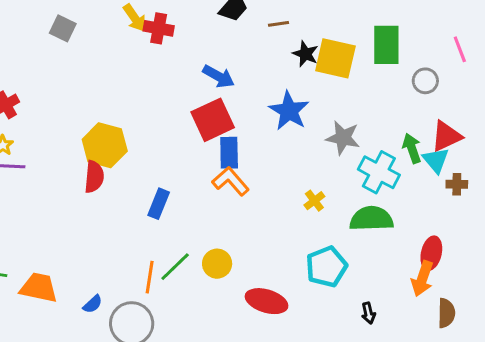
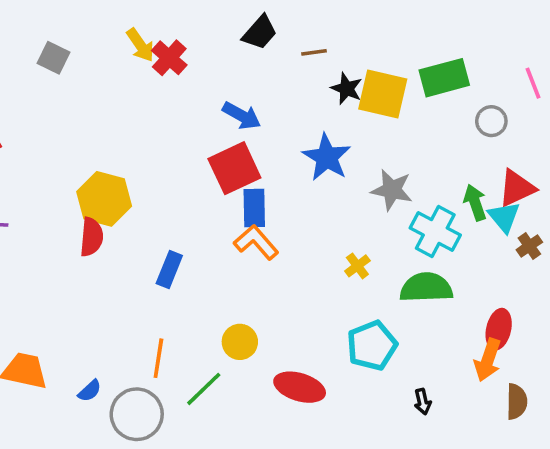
red cross: (159, 28) -> (169, 58), turned 32
green rectangle: (386, 45) -> (444, 78), turned 75
brown cross: (457, 184) -> (529, 246), turned -36
green line: (175, 267) -> (204, 389), moved

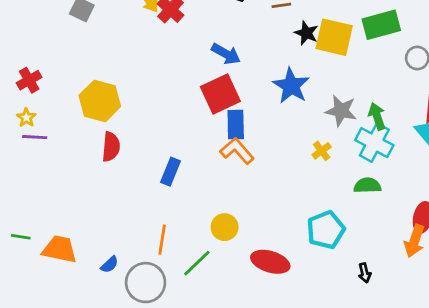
yellow hexagon: (104, 199) -> (100, 101), moved
green arrow: (475, 203) -> (377, 116), moved
yellow cross: (357, 266) -> (322, 151), moved
green semicircle: (426, 288) -> (367, 186), size x0.7

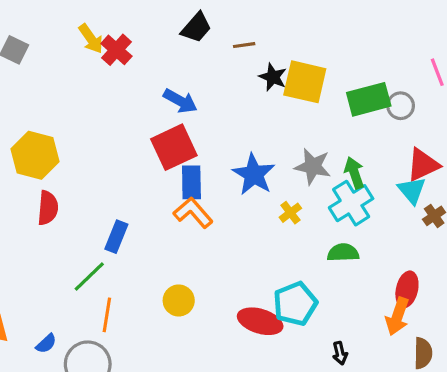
green rectangle: (381, 25) -> (369, 99), moved
blue star: (291, 86) -> (254, 174), moved
cyan cross: (374, 143) -> (351, 203), turned 30
red ellipse: (270, 262) -> (260, 321), moved
green line: (197, 263) -> (89, 277), moved

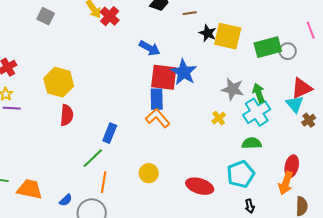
red square: (174, 147) -> (164, 77), moved, turned 32
blue star: (254, 174) -> (184, 72), moved
cyan pentagon: (295, 304) -> (241, 174), moved

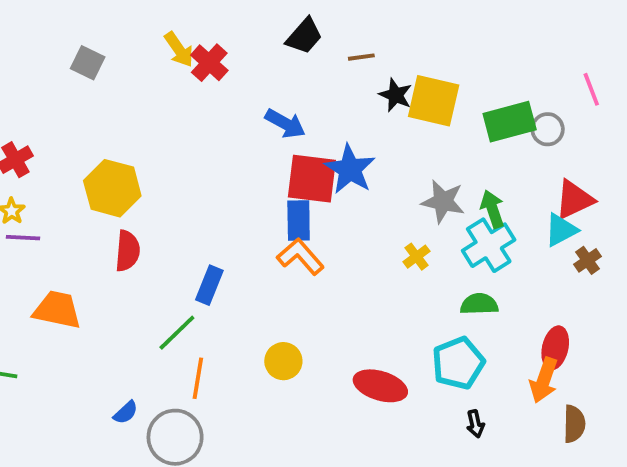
cyan triangle: (295, 104) -> (561, 230), turned 42
orange trapezoid: (30, 189) -> (57, 310), moved

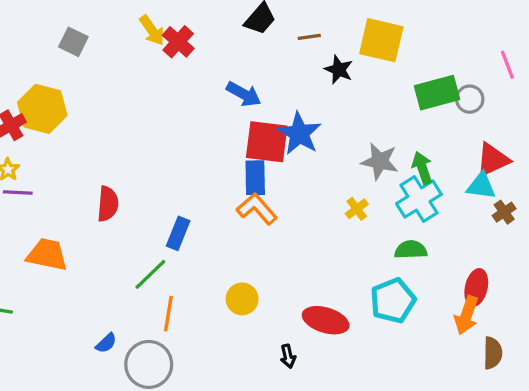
yellow square: (434, 101) -> (381, 40), moved
yellow hexagon: (112, 188) -> (42, 109), moved
cyan triangle: (561, 230) -> (481, 186), turned 36
black arrow: (475, 424) -> (288, 356), moved

